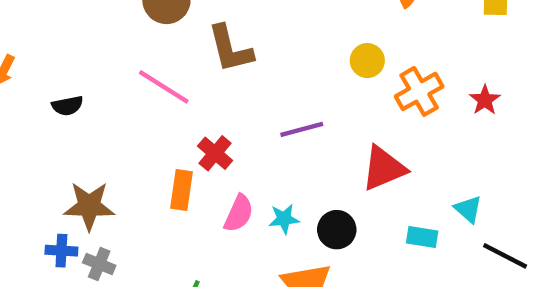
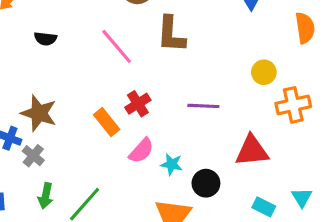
orange rectangle: (182, 190) -> (107, 122), turned -64

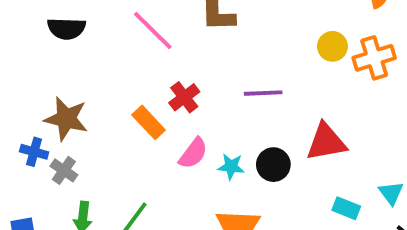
black semicircle: (45, 39) -> (67, 29), size x1.4
orange cross: (293, 105) -> (374, 58), moved
black circle: (206, 183) -> (273, 165), moved

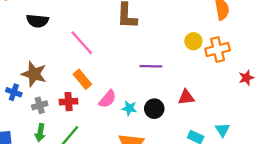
pink line: (153, 31) -> (82, 43), moved
red cross: (184, 97) -> (69, 102), moved, turned 30
red triangle: (326, 142) -> (186, 97), size x0.7
gray cross: (64, 170) -> (40, 105), moved, turned 35

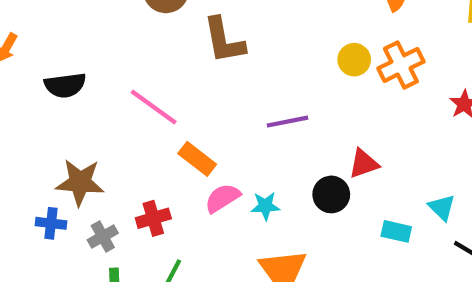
orange rectangle: (82, 79) -> (197, 159), moved
pink semicircle: (108, 99) -> (222, 198), turned -150
black circle: (154, 109) -> (331, 194), moved

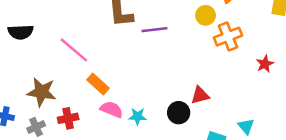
yellow circle: (354, 60) -> (206, 15), moved
purple line: (288, 122) -> (154, 30), moved
brown star: (80, 182) -> (42, 92), moved
pink semicircle: (222, 198) -> (112, 109), turned 50

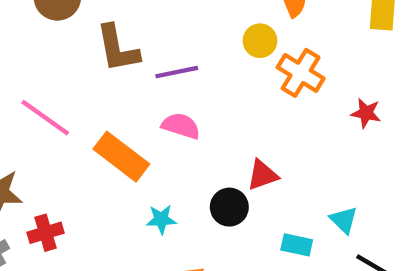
orange cross: (228, 37) -> (301, 73), turned -32
red star: (265, 64) -> (366, 113), turned -30
orange rectangle: (98, 84) -> (121, 157), moved, size x1.4
pink semicircle: (112, 109) -> (181, 126), moved

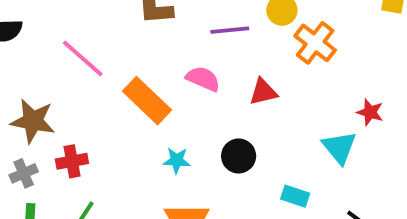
purple line: (177, 72) -> (230, 30), moved
red star: (366, 113) -> (370, 112), moved
red triangle: (263, 175) -> (263, 92), moved
cyan triangle: (344, 220) -> (339, 147), moved, size x1.4

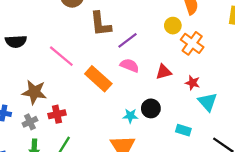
purple line: (230, 30) -> (127, 40), moved, turned -30
red star: (370, 112) -> (193, 83), moved
cyan star: (177, 160) -> (130, 116), moved

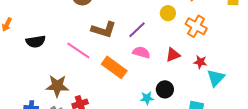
brown L-shape: (101, 24) -> (104, 30), moved, turned -60
yellow circle: (173, 26) -> (168, 13), moved
cyan triangle: (207, 102) -> (216, 78), turned 30

